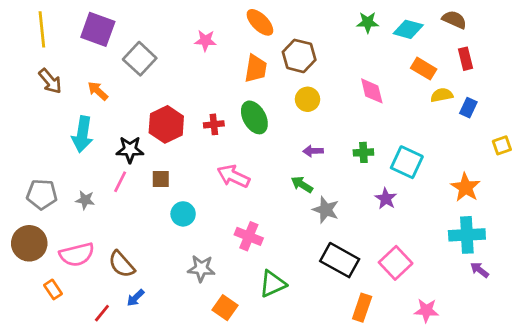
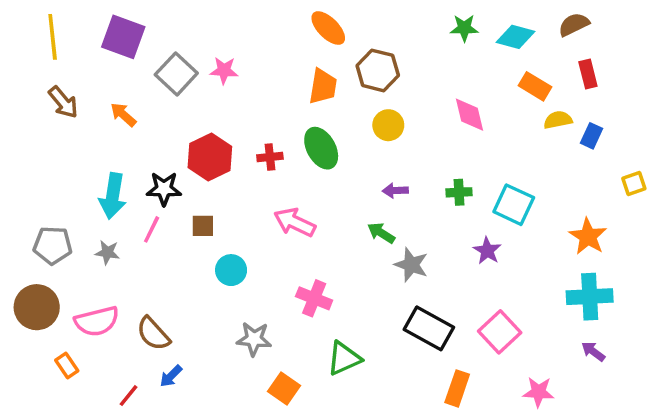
brown semicircle: (454, 20) -> (574, 24), turned -50
pink star: (205, 41) -> (224, 70), moved
cyan arrow: (82, 134) -> (113, 196), moved
purple arrow: (479, 270) -> (593, 351), moved

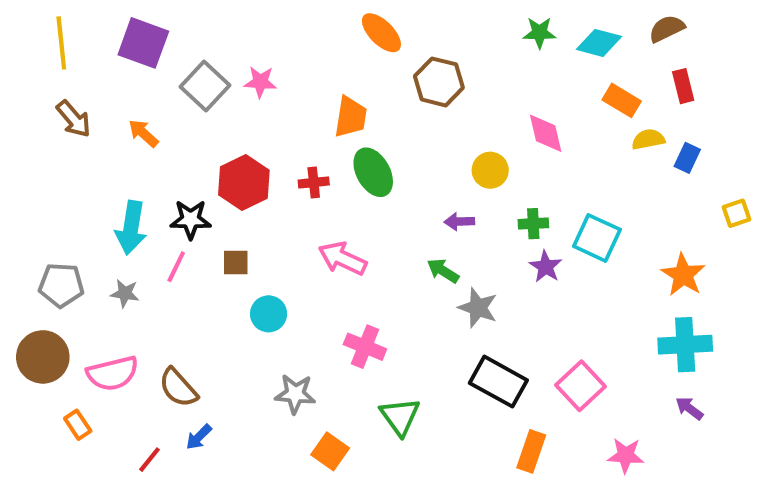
orange trapezoid: (323, 86) -> (351, 117), moved
yellow circle: (388, 125) -> (490, 170), moved
purple star: (487, 251) -> (546, 267), moved
green triangle: (344, 358) -> (400, 416), turned -42

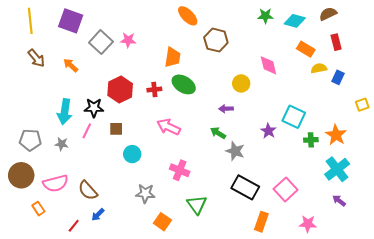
green ellipse: (373, 172) -> (184, 84), turned -30
green cross: (533, 224) -> (311, 140), moved
cyan cross: (685, 345) -> (337, 169), turned -35

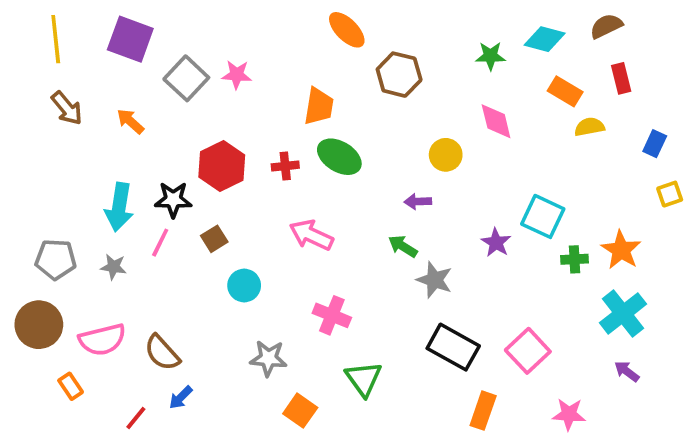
green star: (265, 16) -> (490, 56), moved
blue rectangle: (338, 77) -> (655, 144), moved
brown square: (116, 129) -> (214, 239), turned -32

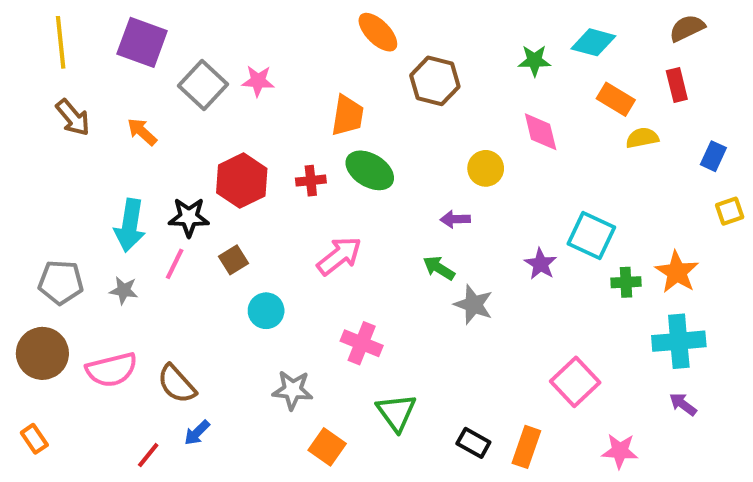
brown semicircle: (606, 26) -> (687, 28), moved
pink arrow: (311, 235) -> (339, 256), turned 117
cyan cross: (623, 313) -> (679, 341), turned 33
black rectangle: (453, 347) -> (473, 443), moved, size x0.6
orange rectangle: (71, 386) -> (34, 439), moved

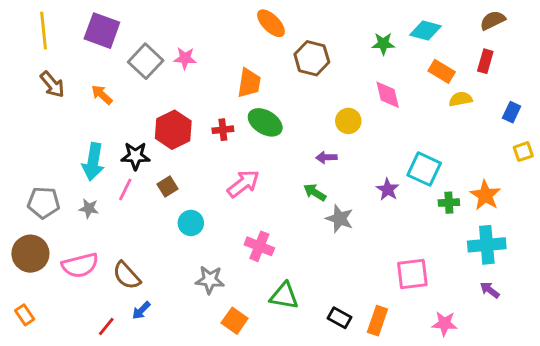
red rectangle: (677, 85) -> (485, 61), turned 30
pink square: (575, 382) -> (412, 274), turned 36
green triangle: (396, 412) -> (284, 296), turned -44

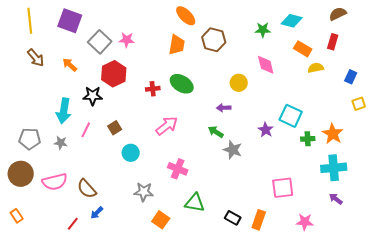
orange trapezoid: (249, 83) -> (177, 45), moved
red hexagon: (173, 130) -> (114, 74), moved
black star: (135, 156) -> (93, 96), moved

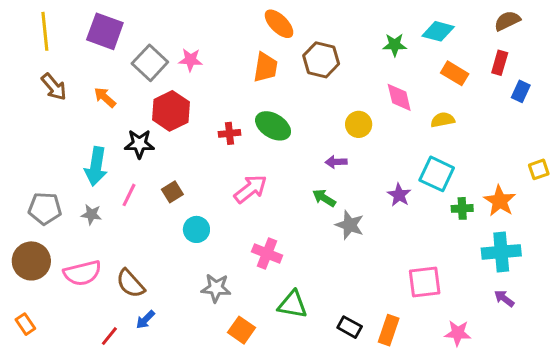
yellow semicircle: (316, 68) -> (443, 120), moved
blue rectangle: (351, 77) -> (521, 91), moved
yellow square: (359, 104) -> (539, 169), moved

